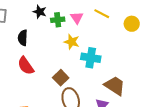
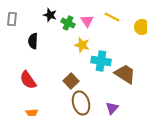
green cross: (58, 20) -> (68, 23), turned 32
red semicircle: (26, 66) -> (28, 80), moved
brown trapezoid: (115, 86) -> (125, 74), moved

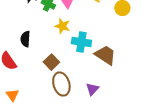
black semicircle: (33, 41) -> (25, 39), moved

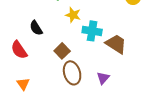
black semicircle: (25, 39) -> (36, 28), turned -35

